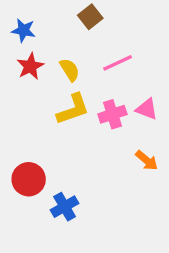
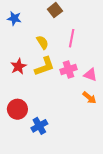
pink line: (118, 63) -> (72, 38), turned -54
red star: (30, 66) -> (18, 66), moved
pink triangle: (147, 109) -> (90, 75), moved

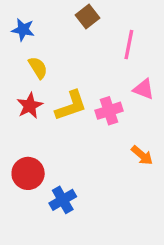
pink line: (72, 38) -> (129, 45), moved
yellow semicircle: (42, 42) -> (38, 68), moved
pink triangle: (90, 75) -> (144, 89), moved

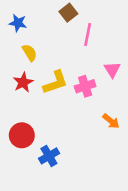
pink line: (129, 45) -> (88, 35), moved
pink triangle: (144, 89) -> (112, 69), turned 36

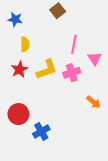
pink line: (88, 35) -> (74, 44), moved
yellow semicircle: (30, 53) -> (25, 44), turned 32

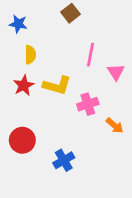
yellow L-shape: (47, 69) -> (57, 85), turned 35
pink cross: (72, 73) -> (88, 104), moved
blue cross: (41, 131) -> (64, 160), moved

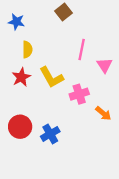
yellow L-shape: (57, 85) -> (51, 77), turned 45
blue cross: (64, 160) -> (50, 134), moved

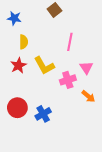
pink triangle: (105, 65) -> (86, 68), moved

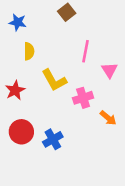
red star: (18, 66) -> (15, 90), moved
pink triangle: (86, 68) -> (109, 70), moved

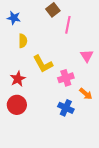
pink line: (86, 51) -> (68, 25), moved
red star: (15, 90) -> (18, 79), moved
blue cross: (53, 139) -> (66, 108), moved, turned -35

